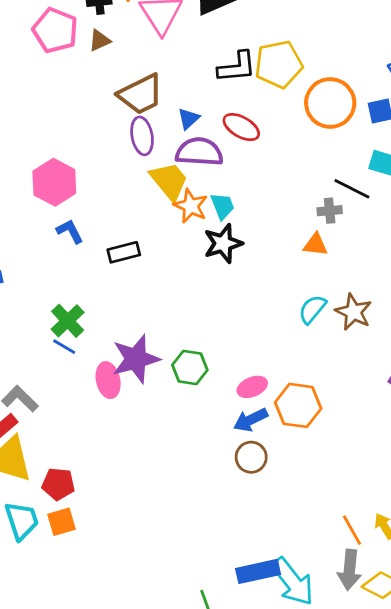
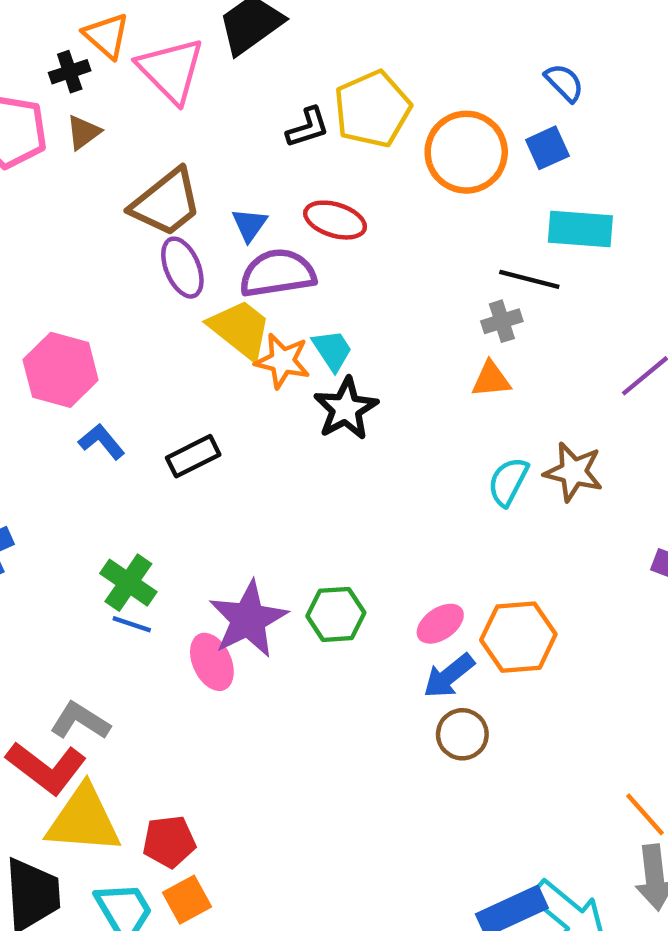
black L-shape: (237, 67) -> (308, 127), size x0.7

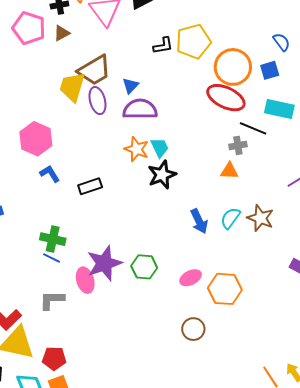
red ellipse: (335, 220) -> (226, 98), moved, size x1.4
yellow trapezoid: (240, 329) -> (72, 87), moved, turned -120
green cross: (128, 583) -> (53, 239), turned -30
blue arrow: (449, 676) -> (199, 221), moved, turned -85
gray L-shape: (80, 721) -> (52, 300), moved, turned -40

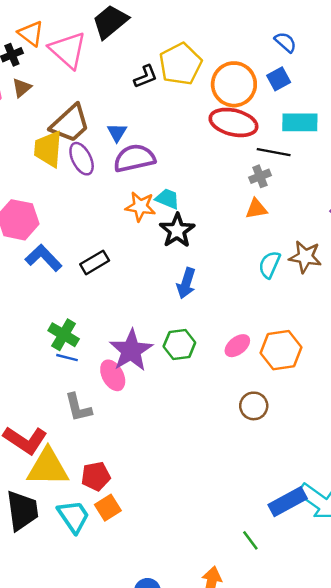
cyan trapezoid: (160, 148) -> (167, 199), turned -30
blue L-shape: (50, 174) -> (43, 258), size x1.4
blue arrow: (199, 221) -> (186, 283), moved, turned 55
green cross: (53, 239) -> (64, 335), turned 30
gray L-shape: (52, 300) -> (78, 408), turned -92

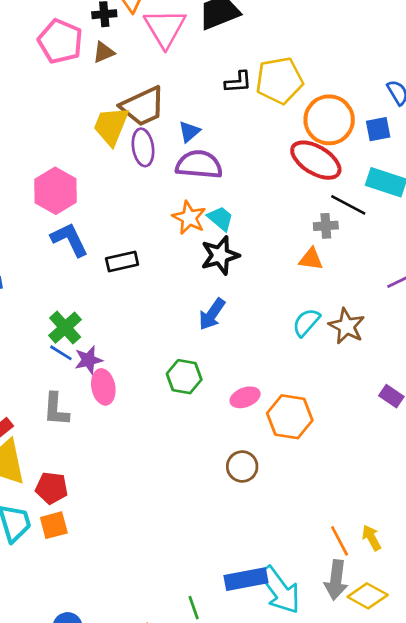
purple star: (131, 350) -> (88, 360), moved, size x0.6

